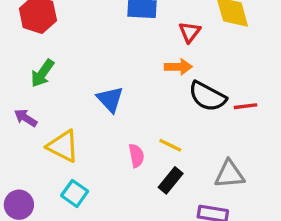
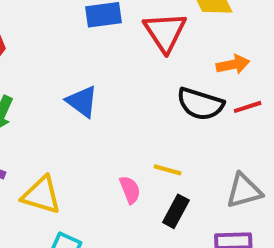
red triangle: (190, 32) -> (165, 32), size x1.6
orange arrow: (178, 67) -> (233, 64), moved
blue triangle: (110, 99) -> (82, 101), moved

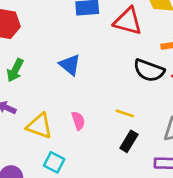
red triangle: (165, 32) -> (128, 21), turned -44
pink semicircle: (130, 190) -> (78, 121), moved

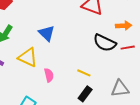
yellow triangle: (40, 126) -> (28, 57), moved

